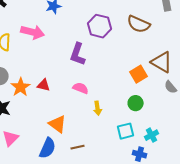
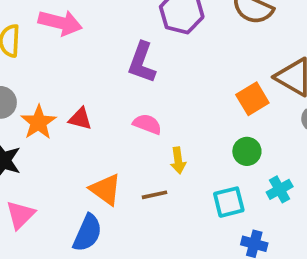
cyan cross: (152, 135) -> (280, 189), moved
brown line: (78, 147) -> (155, 195), moved

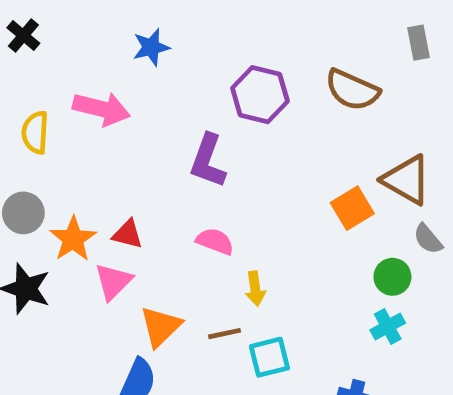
green circle: (247, 151) -> (392, 277), moved
orange triangle: (106, 189) -> (161, 326), turned 40
cyan square: (229, 202) -> (269, 357), moved
pink triangle: (20, 215) -> (113, 282), moved

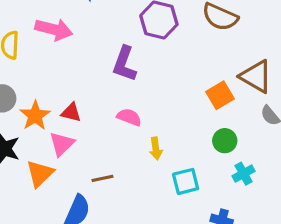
green circle: (392, 277) -> (225, 141), moved
orange triangle: (161, 326) -> (40, 174), moved
brown line: (224, 334) -> (102, 178), moved
cyan square: (269, 357) -> (186, 181), moved

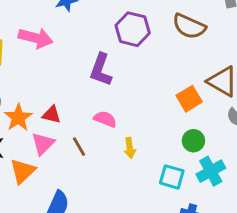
cyan cross: (244, 174) -> (211, 171), size x1.4
brown line: (102, 178) -> (79, 147), moved, turned 72
cyan square: (186, 181) -> (172, 177), moved, turned 30

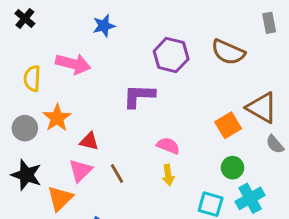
purple L-shape: (101, 70) -> (139, 96), turned 72
orange star: (18, 118) -> (57, 118), moved
pink semicircle: (105, 119) -> (168, 146), moved

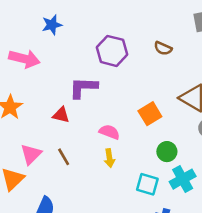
brown semicircle: (228, 52) -> (163, 48), size x0.6
orange square: (228, 125) -> (150, 114), moved
red triangle: (89, 141) -> (61, 115), moved

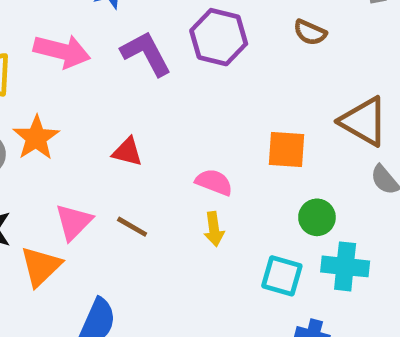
purple L-shape: (83, 88) -> (146, 53), moved, turned 60
orange square: (150, 114) -> (287, 149), turned 35
brown line: (64, 157) -> (132, 227), turned -30
cyan cross: (183, 179) -> (345, 266), turned 35

